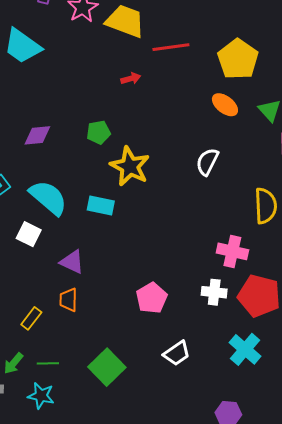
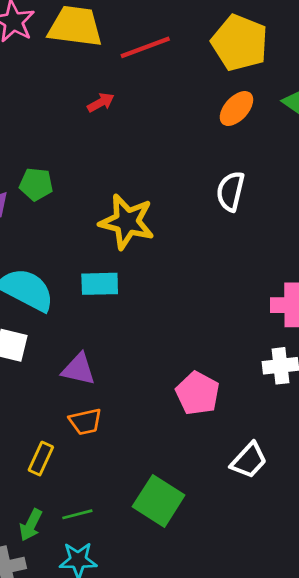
orange ellipse: (225, 105) -> (236, 109), turned -72
green pentagon: (99, 132) -> (36, 184), moved, turned 30
orange trapezoid: (68, 300) -> (85, 422), turned -90

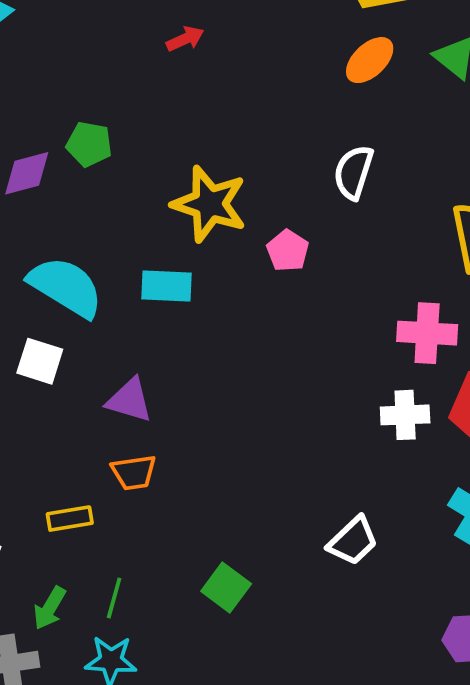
pink pentagon: (198, 393) -> (288, 251), moved, size x0.7
yellow rectangle: (41, 459) -> (70, 519), turned 52
green square: (159, 501) -> (226, 587), size x0.7
green line: (77, 514) -> (114, 598), turned -64

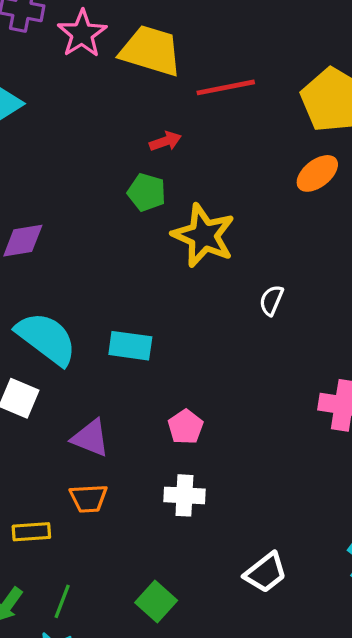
green pentagon: (89, 144) -> (147, 192), moved
white semicircle: (354, 172) -> (271, 300), moved, size x0.7
yellow star: (209, 204) -> (204, 235), moved
pink pentagon: (288, 251) -> (186, 427), moved
white cross: (405, 415) -> (184, 495), moved

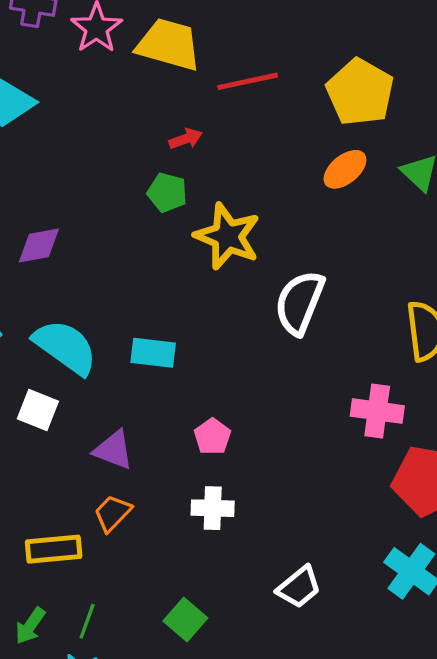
white semicircle: (271, 300) -> (300, 303), size x2.0
orange trapezoid: (88, 498) -> (113, 513), turned 138
yellow rectangle: (31, 532) -> (54, 549), size x1.4

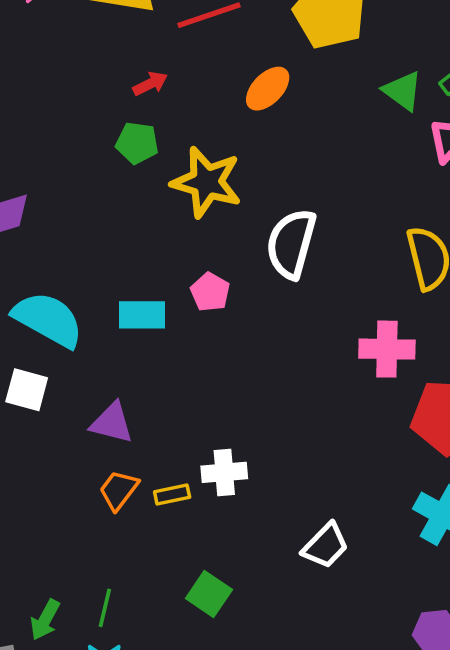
orange ellipse: (345, 169) -> (268, 89), moved
pink pentagon: (212, 437) -> (210, 292), moved
yellow rectangle: (54, 549) -> (172, 495), moved, size x0.6

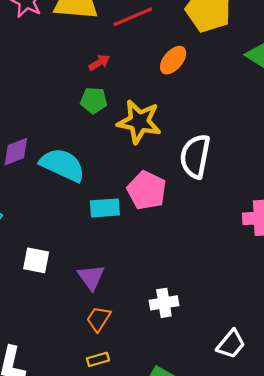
pink pentagon: (210, 292) -> (147, 190), size x1.6
cyan semicircle: (48, 319) -> (62, 165), moved
purple triangle: (112, 423) -> (91, 277), turned 44
yellow rectangle: (172, 495) -> (98, 359), moved

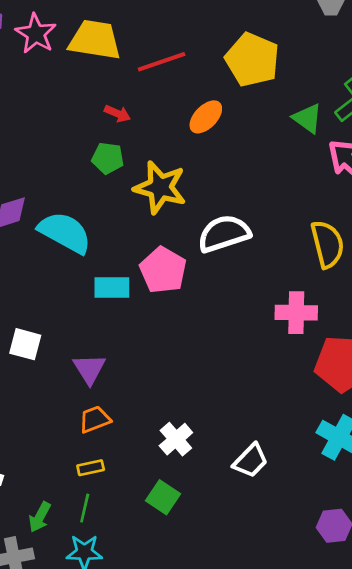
red arrow: (99, 63) -> (117, 114), turned 50
white semicircle: (195, 156) -> (224, 234), turned 57
white cross: (164, 303) -> (176, 439), moved, turned -36
orange trapezoid: (99, 319) -> (95, 419), turned 32

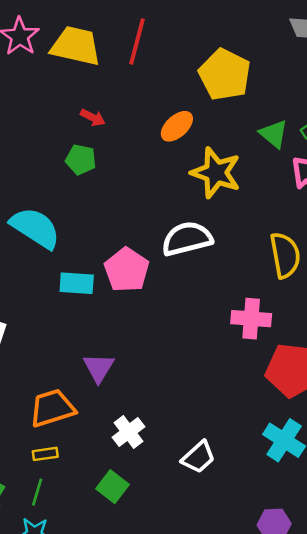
red line: (162, 62) -> (137, 42), moved, turned -60
yellow star: (160, 187) -> (216, 173), moved
purple triangle: (89, 369) -> (99, 368), moved
orange trapezoid: (95, 419) -> (52, 408), size x1.5

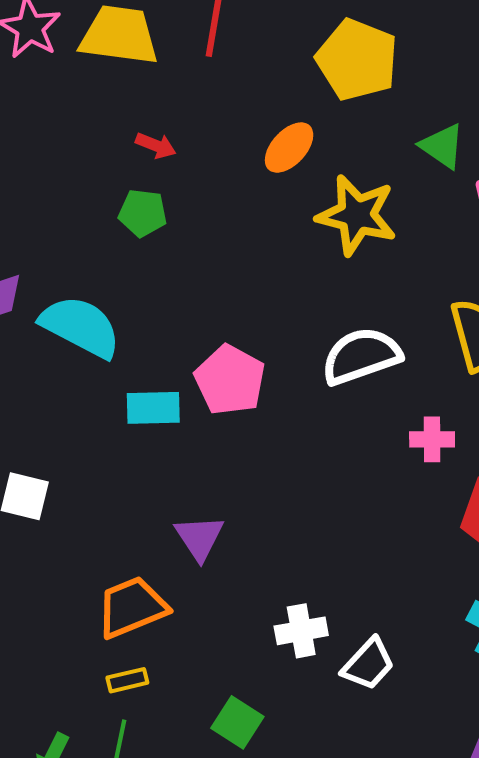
white semicircle: (187, 239) -> (361, 356), moved
pink cross: (251, 319) -> (432, 439), size x0.7
white cross: (128, 432) -> (301, 631), moved, turned 32

